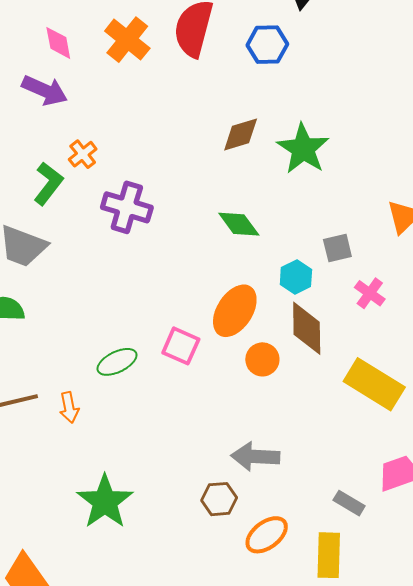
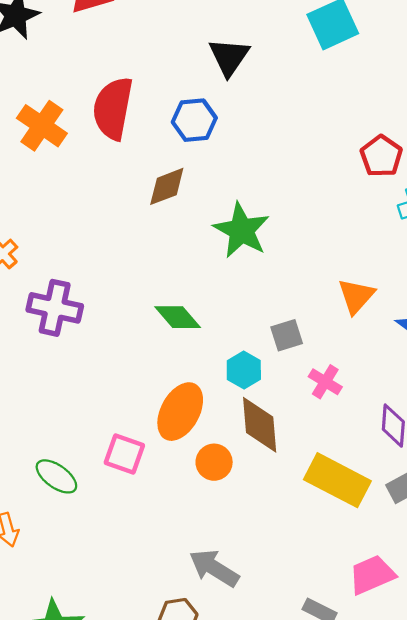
brown diamond: (241, 134) -> (167, 186), moved
green ellipse: (117, 362) -> (56, 476), turned 66
gray arrow: (255, 457) -> (214, 568), turned 33

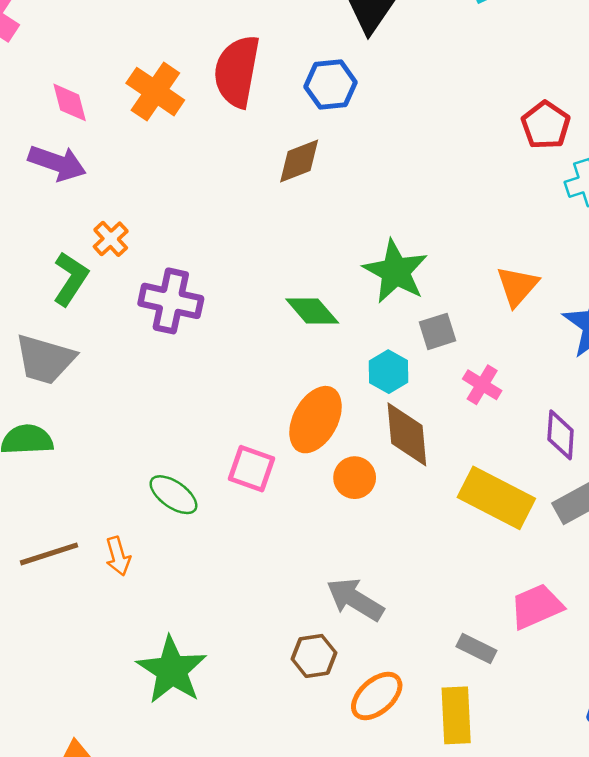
green star: (241, 230) -> (395, 271), moved

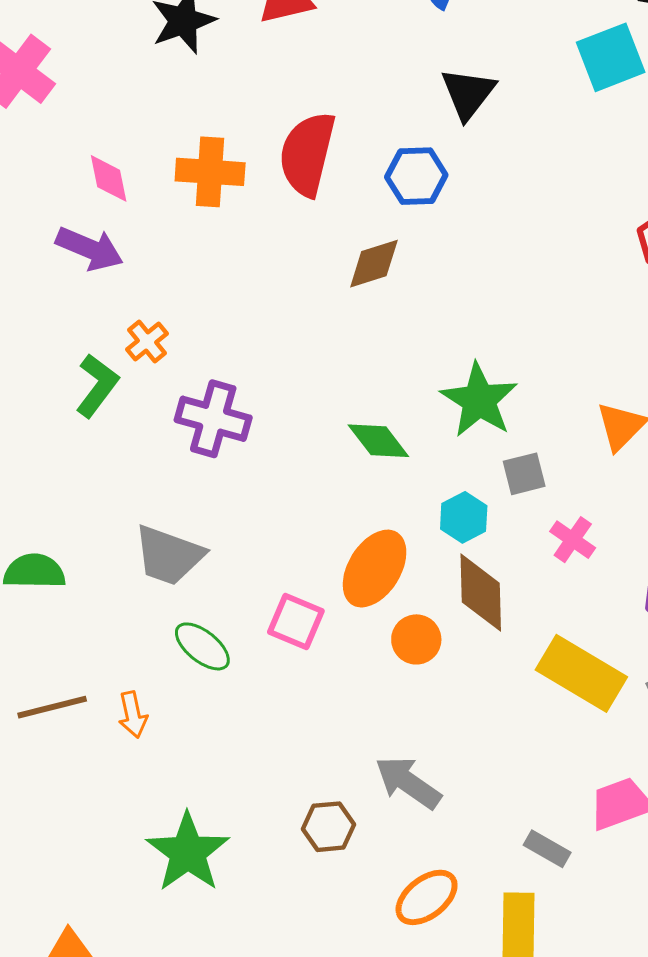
orange cross: (155, 92) -> (210, 172), turned -34
gray trapezoid: (45, 359) -> (169, 555), moved
brown hexagon: (314, 656) -> (329, 827), moved

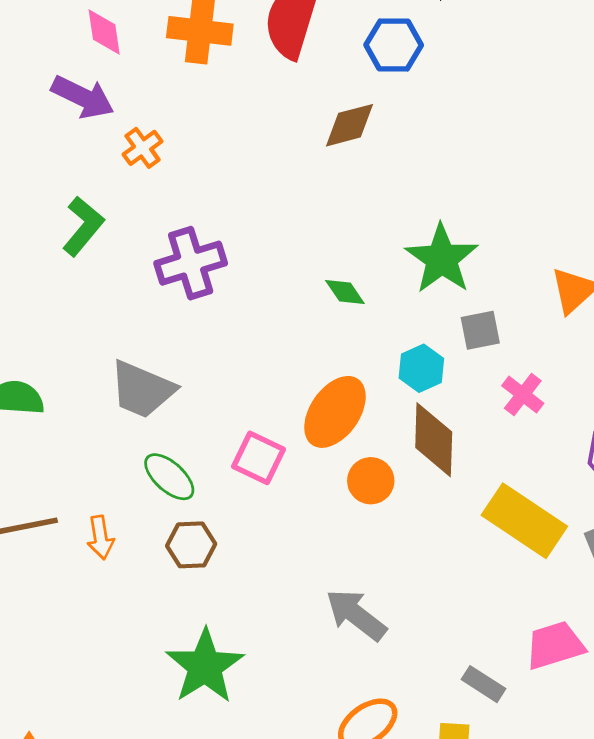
orange cross: (147, 342) -> (143, 148), moved
purple cross: (213, 419) -> (191, 263), turned -36
green diamond: (378, 441) -> (345, 292), size x0.7
brown hexagon: (329, 827) -> (191, 545), moved
green star: (188, 852) -> (205, 666), moved

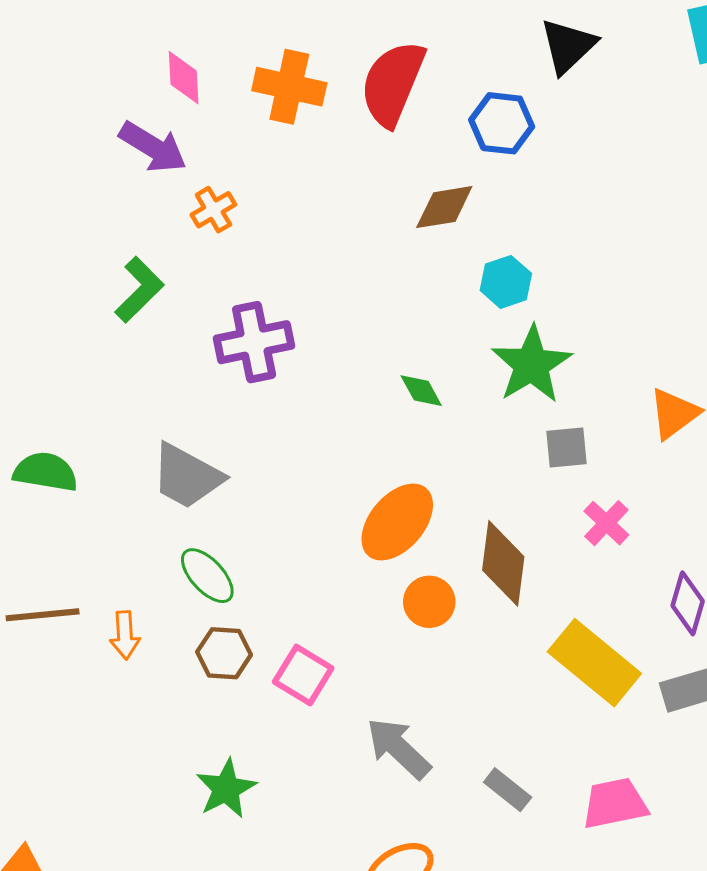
cyan hexagon: (421, 368) -> (506, 282), moved
pink square: (258, 458) -> (303, 675), moved
green star: (205, 666) -> (226, 789), size x0.7
gray rectangle: (483, 684) -> (508, 790), moved

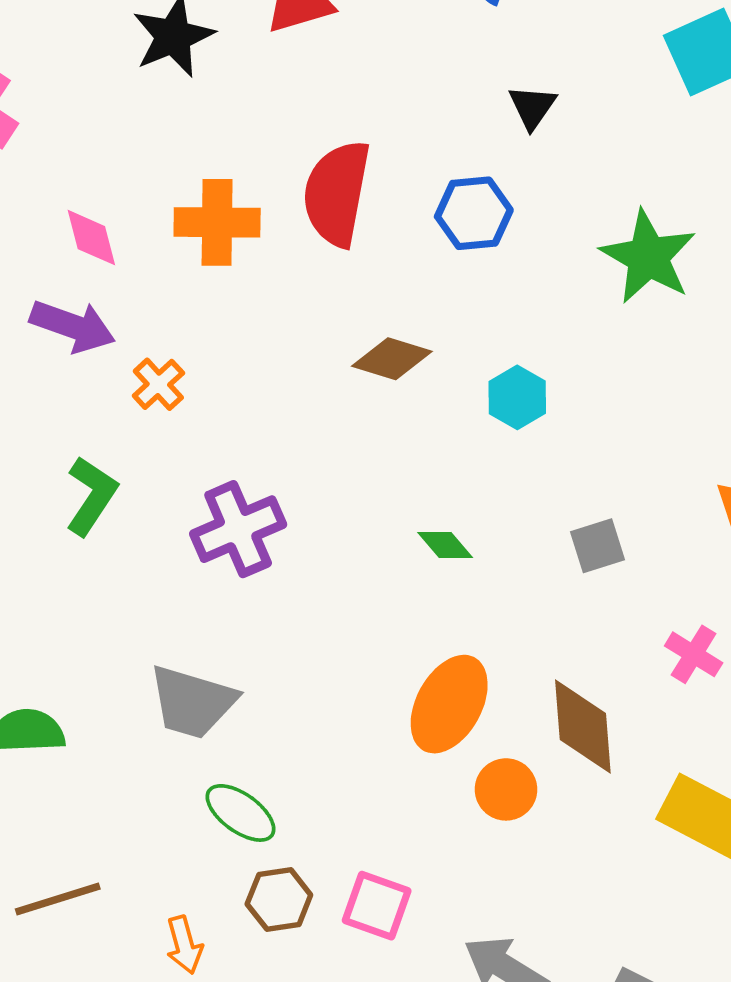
black triangle: (568, 46) -> (532, 107), size x0.7
brown diamond: (444, 207) -> (392, 359), moved, turned 38
green star: (532, 365) -> (648, 257), moved
gray square: (567, 448) -> (598, 546), moved
orange arrow: (125, 635) -> (184, 945), moved

